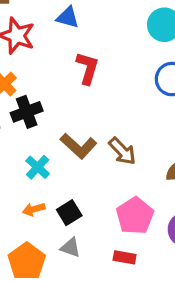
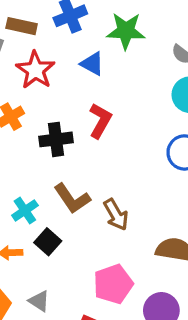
black cross: (27, 112) -> (56, 139), moved
black square: (69, 213) -> (48, 242), moved, turned -30

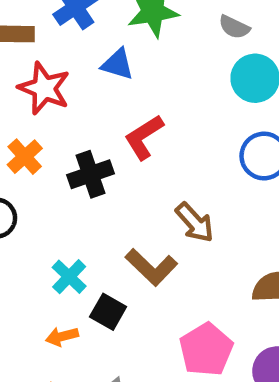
red L-shape: (100, 121) -> (144, 137), turned -140
brown L-shape: (72, 199) -> (151, 267), moved
brown arrow: (116, 215) -> (195, 222), moved

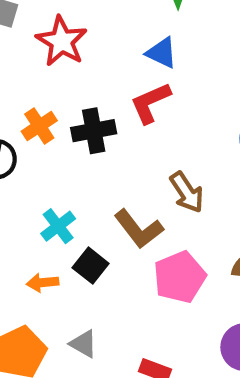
blue triangle: (118, 64) -> (162, 53), moved
orange cross: (25, 157) -> (39, 126), moved
pink pentagon: (206, 350) -> (180, 277), moved

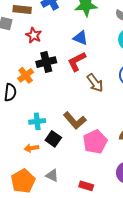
red star: (62, 41) -> (34, 35), size x0.7
black cross: (94, 131) -> (46, 62), moved
brown arrow: (187, 192) -> (95, 83), moved
cyan cross: (58, 226) -> (37, 121), turned 35

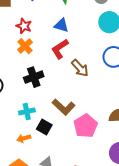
red star: (34, 35) -> (24, 26), moved
black cross: (46, 62) -> (34, 77), moved
orange cross: (26, 75) -> (25, 46), moved

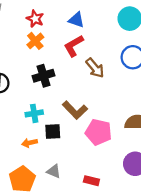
pink pentagon: (86, 126) -> (98, 132), turned -30
black square: (44, 127) -> (53, 131), turned -35

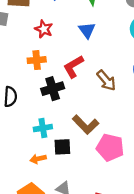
blue triangle: (76, 20) -> (87, 30), turned 35
orange cross: (35, 41) -> (37, 60), moved, turned 35
red L-shape: (74, 46) -> (73, 67), moved

